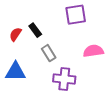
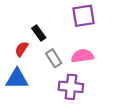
red semicircle: (15, 34) -> (22, 49), moved
pink semicircle: (93, 51) -> (82, 56), moved

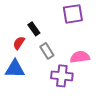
pink semicircle: (82, 56) -> (80, 57), moved

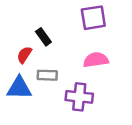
gray rectangle: (47, 51) -> (47, 75), moved, turned -56
pink semicircle: (80, 57) -> (96, 60), moved

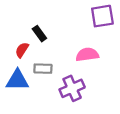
purple square: (93, 18) -> (102, 16), moved
purple cross: (79, 97) -> (72, 88), turned -30

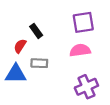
purple square: (102, 16) -> (83, 22), moved
purple cross: (72, 88) -> (86, 87), moved

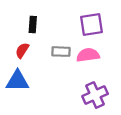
black rectangle: (36, 31) -> (33, 25), moved, turned 40
gray rectangle: (39, 63) -> (61, 52), moved

